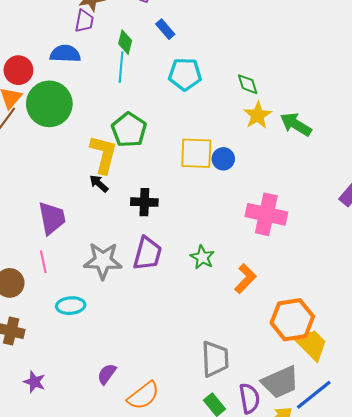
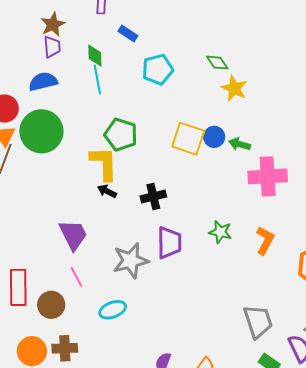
green arrow: (296, 124) -> (240, 144), moved, size x0.7
yellow square: (196, 153) -> (188, 139), turned 32

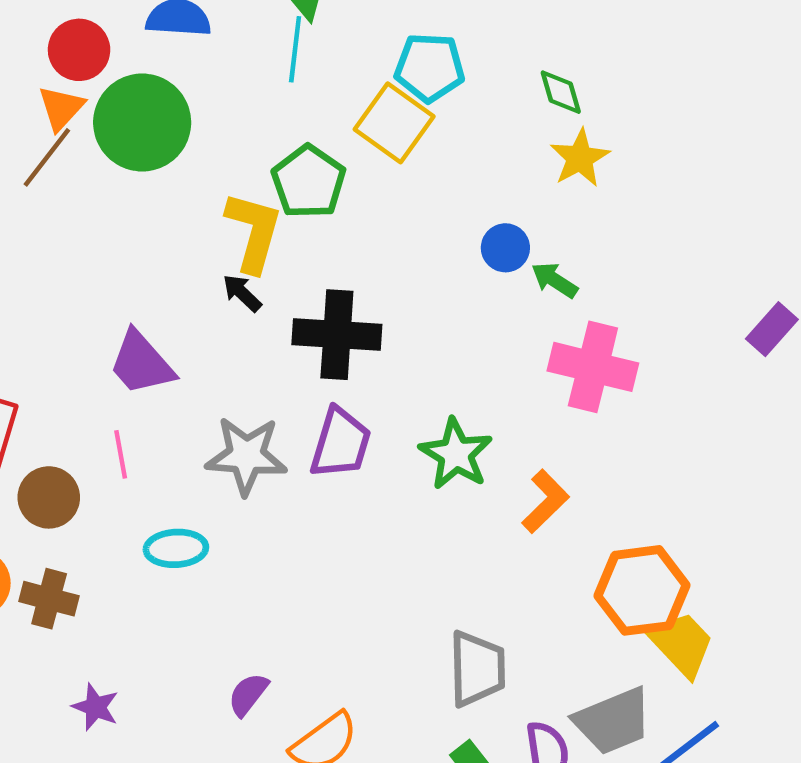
yellow square: (188, 139) -> (394, 123), moved
black cross: (153, 196) -> (337, 335), size x1.5
green star: (220, 232) -> (456, 454), size x1.4
purple trapezoid: (73, 235) -> (141, 363), turned 148

